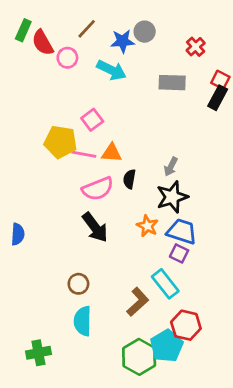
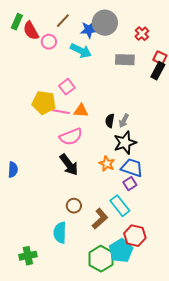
gray circle: (145, 32) -> (105, 23), size x1.6
black semicircle: (129, 179) -> (110, 121), moved
purple square: (179, 253) -> (130, 184), turned 32
brown circle: (78, 284) -> (74, 206), moved

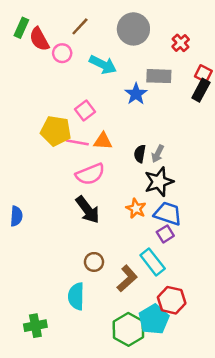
blue star: (89, 30) -> (136, 94), moved, turned -30

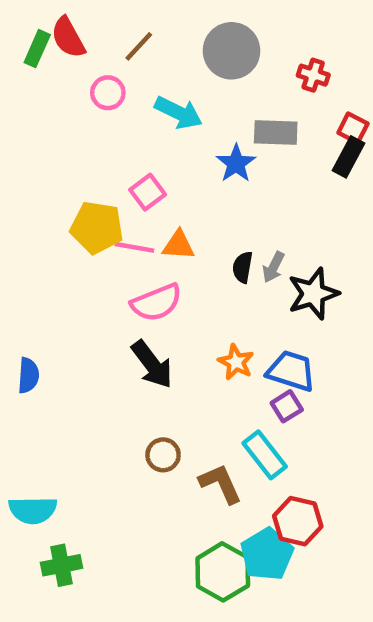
red semicircle: (39, 39) -> (68, 38), moved
red cross: (181, 43) -> (313, 75), turned -30
black star: (159, 182) -> (313, 294), moved
brown L-shape: (127, 279) -> (220, 484), turned -72
cyan semicircle: (76, 296) -> (33, 510), moved, turned -92

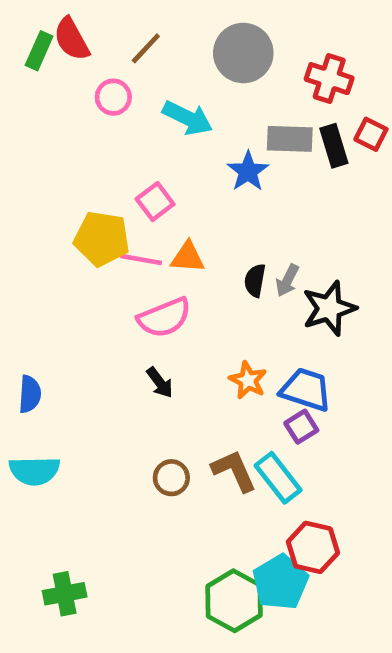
red cross: (313, 75) -> (329, 79), size x1.4
black rectangle: (349, 157) -> (334, 146), moved, turned -45
black arrow: (152, 364) -> (160, 383), size x0.6
brown L-shape: (220, 484) -> (234, 471), moved
cyan semicircle: (33, 510) -> (34, 471), moved

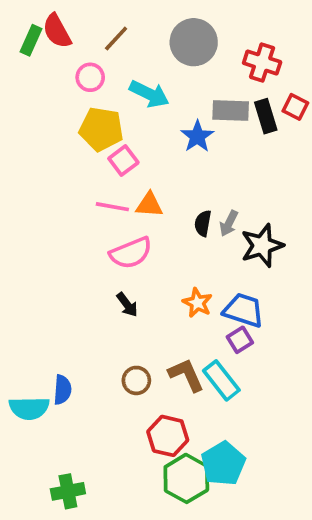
yellow pentagon: (102, 239) -> (101, 129), moved
blue semicircle: (30, 394) -> (62, 390), moved
cyan semicircle: (34, 471) -> (29, 408), moved
red hexagon: (313, 547) -> (168, 436), moved
green cross: (65, 594) -> (68, 491), moved

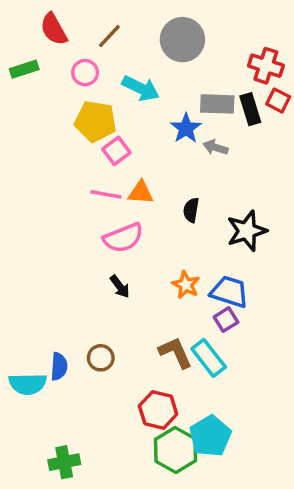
green rectangle: (31, 40) -> (24, 69), moved, turned 48
red cross: (262, 63) -> (266, 66), moved
gray arrow: (229, 223) -> (215, 147), moved, turned 80
brown circle: (136, 380) -> (101, 358), moved

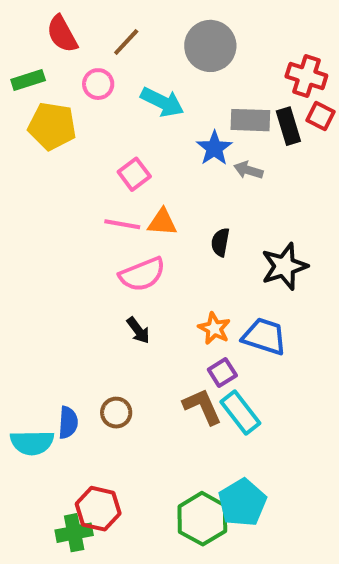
yellow pentagon: (95, 121) -> (52, 126), moved
purple square: (226, 320) -> (222, 372), moved
red hexagon: (158, 410) -> (98, 509), moved

